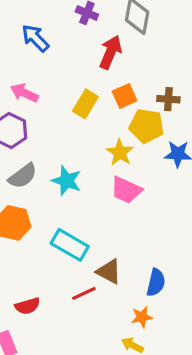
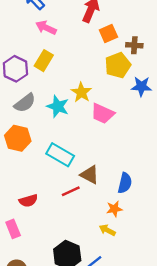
pink arrow: (24, 93) -> (46, 28), moved
orange square: (125, 96) -> (108, 33), moved
yellow rectangle: (85, 104) -> (44, 61), moved
yellow pentagon: (147, 126) -> (118, 65), turned -30
yellow star: (120, 152) -> (81, 92), moved

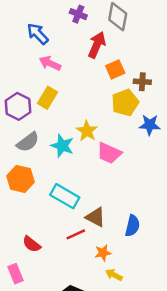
red semicircle: (28, 201) -> (32, 244), turned 54
orange star: (114, 209) -> (103, 253), moved

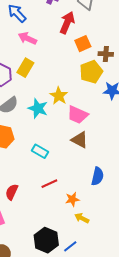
cyan rectangle: (65, 196) -> (40, 151), size x0.7
brown triangle: (96, 217) -> (80, 140), moved
red semicircle: (32, 244) -> (12, 192), turned 77

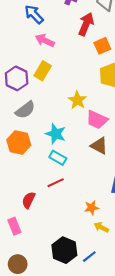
cyan star: (38, 108) -> (56, 134), moved
red line: (49, 184) -> (56, 183), moved

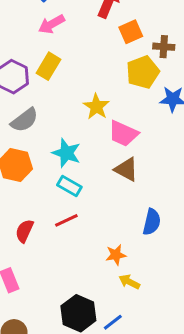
pink arrow: (45, 40) -> (51, 24), turned -54
red semicircle: (29, 200) -> (24, 231), moved

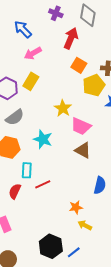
orange square: (131, 32) -> (79, 65), moved, turned -35
cyan rectangle: (69, 186) -> (27, 170), moved, turned 63

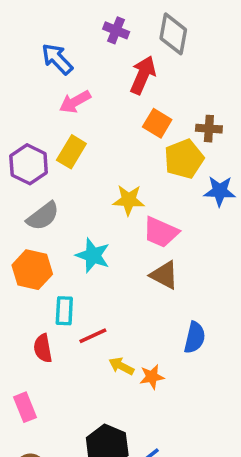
yellow star: (63, 108) -> (129, 200), turned -30
red semicircle: (15, 191) -> (43, 348), turned -35
yellow arrow: (85, 225) -> (121, 366), moved

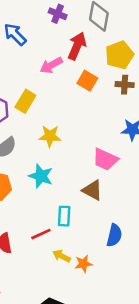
pink arrow: (75, 102) -> (51, 65), moved
yellow pentagon: (184, 159) -> (119, 55), moved
yellow star: (129, 200) -> (50, 136), moved
pink trapezoid: (161, 232) -> (105, 159), moved
cyan rectangle: (64, 311) -> (64, 216), moved

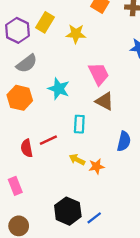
yellow star: (50, 136) -> (76, 34), moved
pink trapezoid: (105, 159) -> (99, 74), moved, turned -140
red line: (41, 234) -> (48, 140), moved

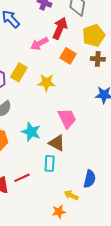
brown triangle: (104, 101) -> (57, 143), moved
yellow arrow: (77, 160) -> (71, 195), moved
orange star: (96, 166) -> (59, 212), moved

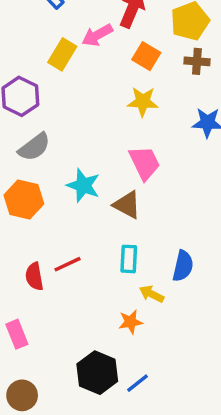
yellow rectangle: (19, 72) -> (62, 54), moved
yellow star: (47, 83) -> (143, 102), moved
cyan rectangle: (50, 164) -> (129, 259), moved

